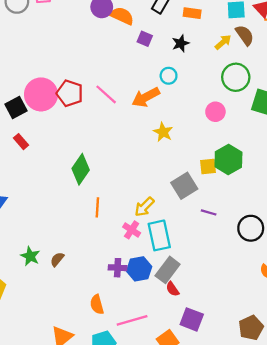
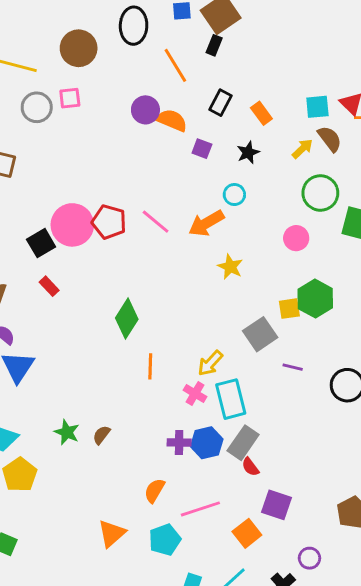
orange rectangle: (192, 13) -> (261, 113), turned 48
orange semicircle: (97, 304) -> (155, 491), turned 48

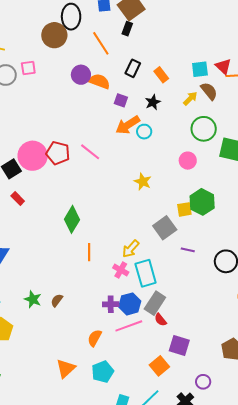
brown circle: (79, 48) -> (54, 35), moved
orange arrow: (206, 223) -> (128, 125), moved
pink line: (200, 509) -> (129, 326), moved

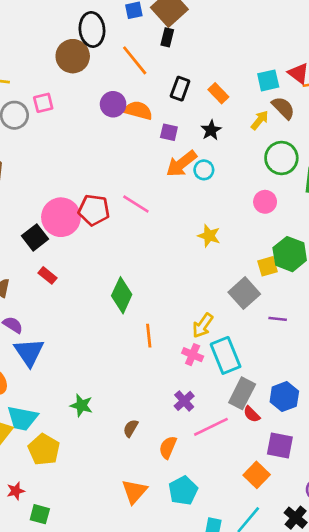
brown semicircle: (57, 300) -> (131, 428), moved
purple cross: (111, 304) -> (184, 401), turned -35
blue hexagon: (130, 304) -> (284, 397), moved

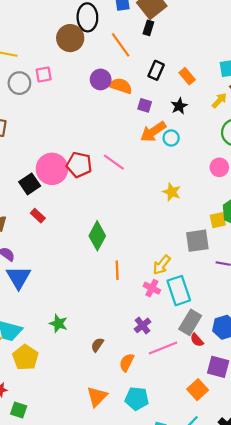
gray square: (244, 293) -> (197, 241), turned 30
cyan pentagon: (183, 491) -> (137, 399), turned 30

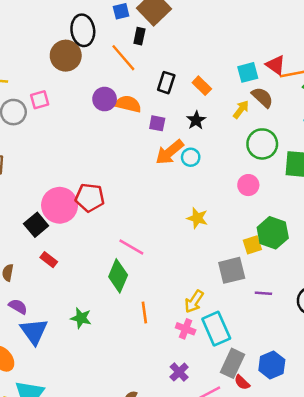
black rectangle: (148, 28) -> (139, 36), moved
pink line: (114, 162) -> (131, 247), moved
green star: (58, 323) -> (81, 318), moved

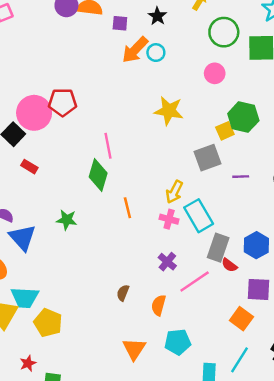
yellow star: (197, 218) -> (169, 111), size x1.4
pink line: (131, 247) -> (108, 146), turned 55

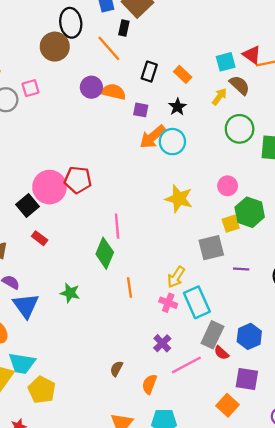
cyan circle: (156, 53) -> (172, 142), size x1.5
pink circle: (215, 73) -> (228, 186), moved

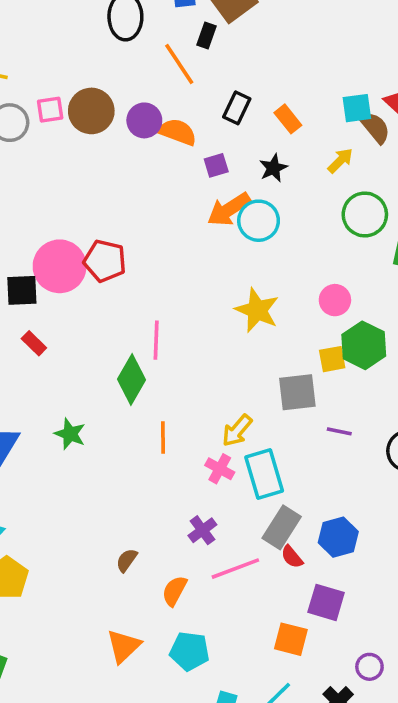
brown circle: (55, 47) -> (91, 111), moved
brown semicircle: (240, 85) -> (375, 127), moved
purple square: (141, 110) -> (216, 165), turned -35
black square: (27, 205) -> (22, 290), turned 30
orange square: (228, 405) -> (291, 639), turned -35

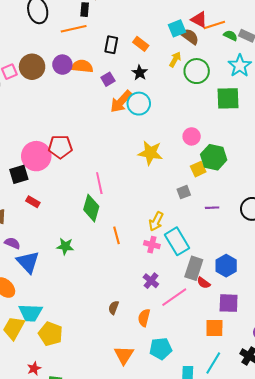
orange line: (179, 64) -> (74, 29), turned -55
green circle: (365, 215) -> (197, 71), moved
gray square: (297, 392) -> (184, 192), size x0.6

